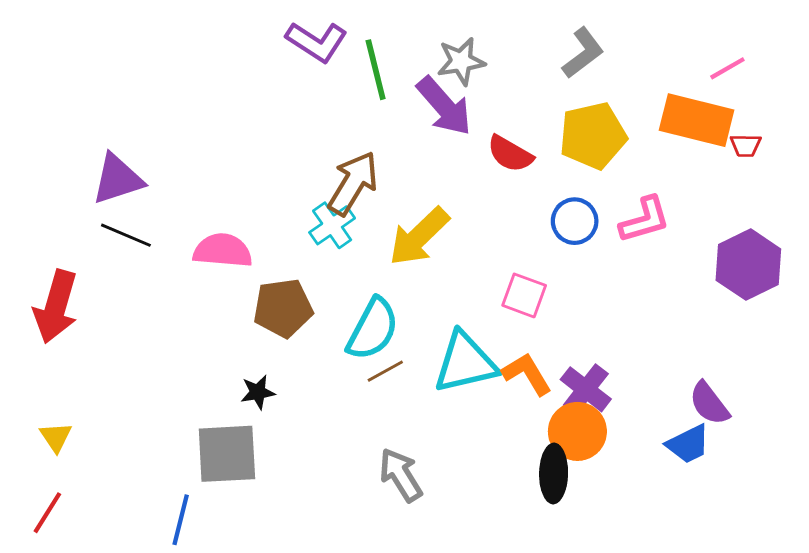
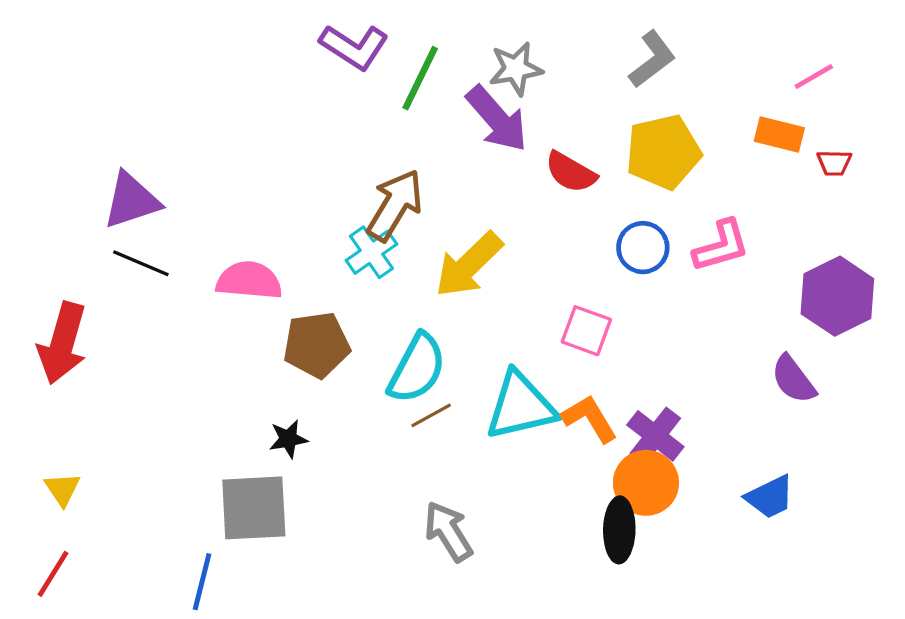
green line: (376, 70) -> (420, 78), turned 40
orange rectangle: (697, 120) -> (779, 135), size x0.6
purple semicircle: (709, 403) -> (793, 379), moved

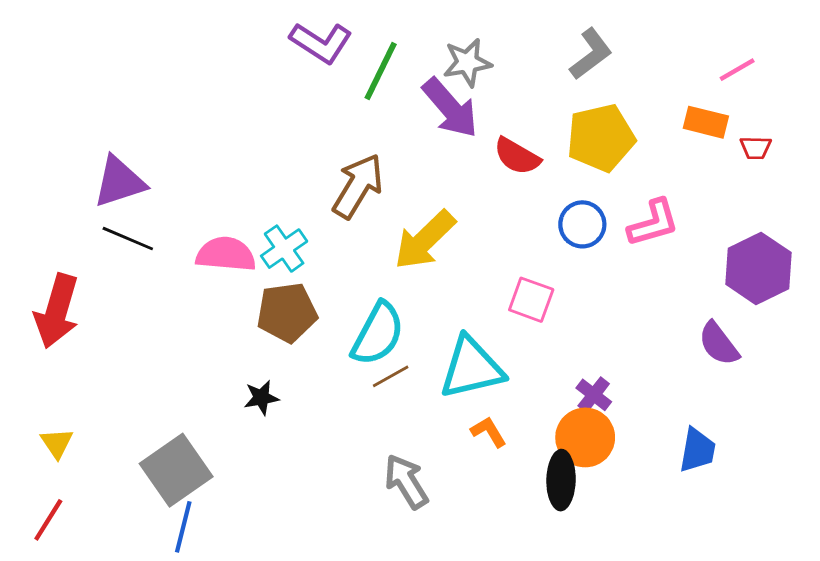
cyan cross: (371, 252) -> (284, 249), moved
orange L-shape: (589, 419) -> (489, 432), moved, size x0.7
purple cross: (655, 436) -> (594, 395), size x0.7
blue trapezoid: (770, 497) -> (697, 450), turned -54
gray square: (254, 508) -> (176, 470), moved, turned -32

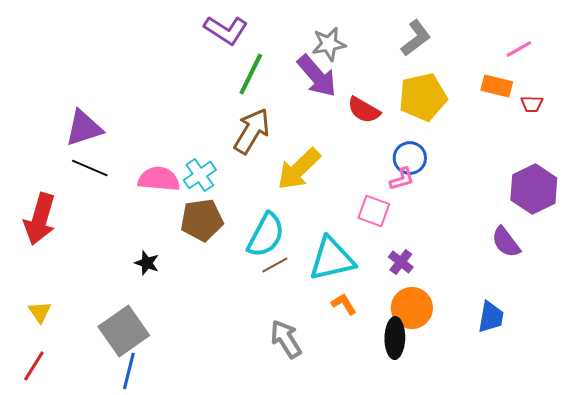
green line: (381, 71) -> (251, 74), moved
pink L-shape: (653, 223) -> (402, 179), moved, size x0.7
purple cross: (594, 395) -> (401, 262), moved
black star: (261, 398) -> (147, 263), moved, turned 30

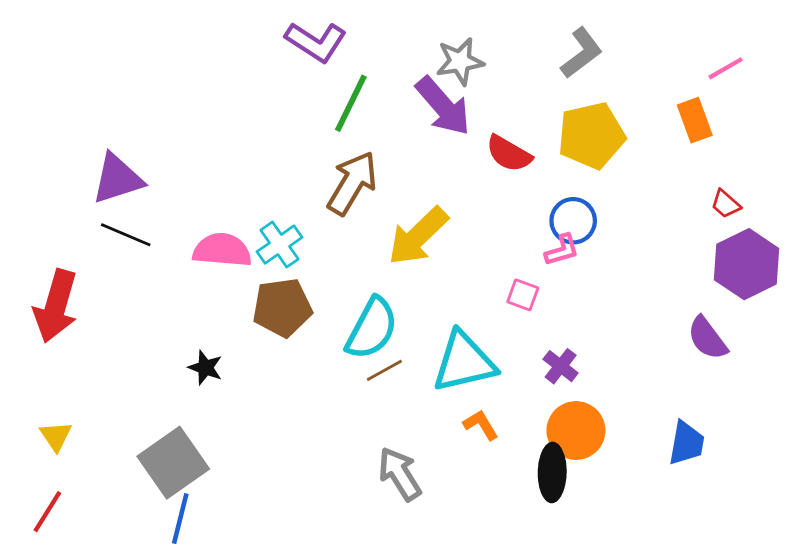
orange rectangle: (497, 86) -> (695, 120), turned 56
red trapezoid: (532, 104) -> (726, 204), moved, turned 40
pink square: (374, 211) -> (523, 295), size x0.7

